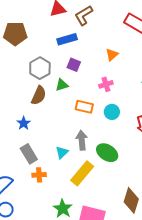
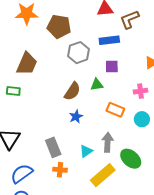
purple square: (74, 65) -> (112, 66), turned -32
gray hexagon: (40, 68) -> (79, 53), moved
blue star: (24, 123) -> (76, 117), moved

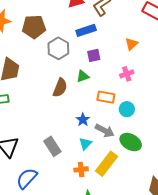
blue star: (76, 117) -> (83, 120), moved
cyan circle: (142, 119) -> (127, 109), moved
gray arrow: (108, 142) -> (105, 131), turned 126
orange cross: (60, 170) -> (81, 169), moved

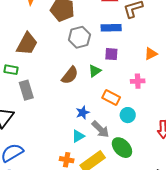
green triangle: (83, 76) -> (95, 71), turned -32
gray rectangle: (52, 146) -> (26, 90), moved

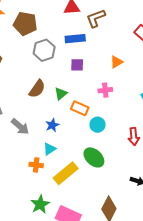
green triangle: (95, 71) -> (61, 94), moved
gray arrow: (100, 129) -> (20, 127), moved
orange cross: (67, 160) -> (36, 165), moved

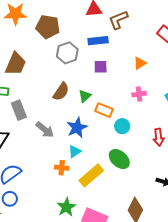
pink cross: (105, 90) -> (139, 94), moved
blue star: (52, 125) -> (77, 128), size x1.5

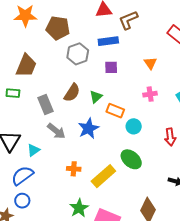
orange triangle: (140, 63) -> (150, 63), turned -32
gray rectangle: (19, 110) -> (45, 105), moved
cyan triangle: (75, 151) -> (33, 150), moved

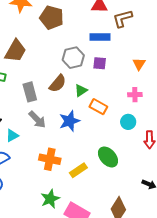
gray hexagon: (78, 54) -> (73, 58), moved
cyan circle: (134, 126) -> (128, 122), moved
orange cross: (74, 169) -> (50, 159), size x1.5
yellow rectangle: (103, 176) -> (78, 170), size x0.7

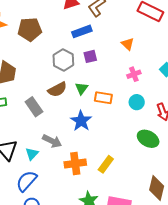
brown semicircle: (58, 83) -> (57, 89), turned 42
gray arrow: (37, 120) -> (52, 141), moved
green ellipse: (108, 157) -> (148, 139), moved

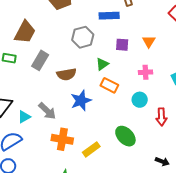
purple square: (90, 56) -> (122, 45), moved
green triangle: (82, 88) -> (102, 64), moved
brown semicircle: (57, 89) -> (66, 74), moved
gray rectangle: (34, 107) -> (40, 60), moved, turned 48
green ellipse: (148, 139) -> (125, 136), moved

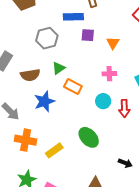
purple square: (122, 45) -> (88, 35), moved
green triangle: (102, 64) -> (59, 68), moved
red arrow: (161, 117) -> (124, 108), moved

